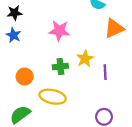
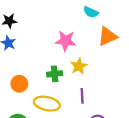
pink star: (59, 31) -> (66, 41), moved
purple line: (105, 72) -> (82, 96), moved

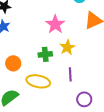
pink star: (66, 41) -> (55, 24), turned 30

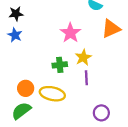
orange circle: (13, 63) -> (26, 88), moved
purple line: (70, 74) -> (86, 78), moved

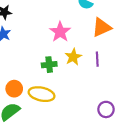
purple line: (86, 78) -> (97, 59), moved
purple circle: (101, 113) -> (106, 109), moved

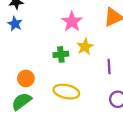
purple line: (97, 59) -> (109, 66), moved
yellow ellipse: (42, 94) -> (66, 92), moved

